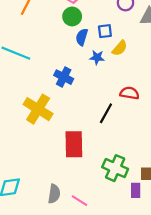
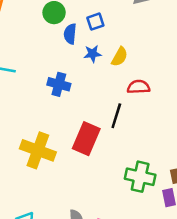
yellow semicircle: (120, 48) -> (120, 57), moved
yellow cross: (38, 109) -> (38, 150), moved
red rectangle: (74, 144) -> (86, 139), moved, turned 36

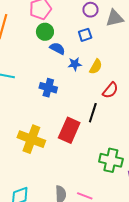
blue square: (95, 22) -> (85, 35), moved
blue semicircle: (70, 34) -> (57, 48), turned 112
red semicircle: (139, 87) -> (110, 90), turned 132

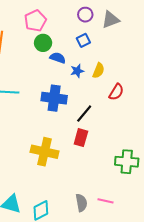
blue cross: (48, 88) -> (54, 98), size x1.4
black line: (93, 113) -> (84, 114), moved, turned 30
red rectangle: (69, 130) -> (81, 138), size x0.7

